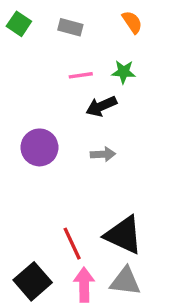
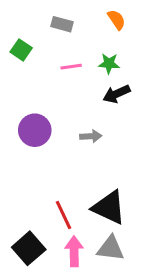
green square: (19, 24) -> (21, 50), moved
black arrow: (101, 106) -> (117, 94), moved

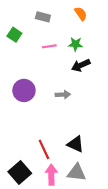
black triangle: (109, 207) -> (76, 144), size x0.7

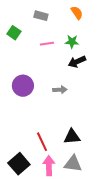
black triangle: (76, 144) -> (72, 137), turned -30

